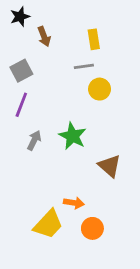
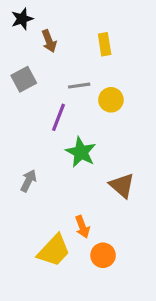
gray line: (84, 66) -> (79, 86), moved
purple line: (21, 105) -> (59, 117), moved
gray arrow: (34, 140) -> (28, 181), moved
orange arrow: (74, 203) -> (82, 227), turned 60

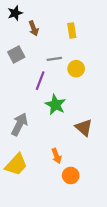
gray arrow: (28, 181) -> (19, 124), size x1.5
yellow trapezoid: (54, 251) -> (16, 165), moved

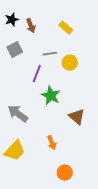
black star: (15, 13) -> (12, 20), moved
yellow rectangle: (72, 31) -> (66, 28), turned -40
gray arrow: (19, 124) -> (18, 114), turned -80
orange circle: (71, 175) -> (65, 173), moved

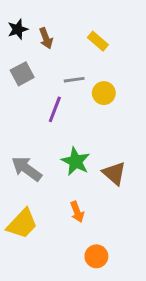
green star: (51, 96) -> (76, 161), moved

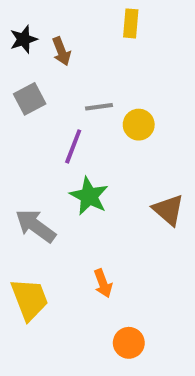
yellow rectangle: (98, 41) -> (131, 23), moved, turned 54
green star: (76, 161) -> (89, 196), moved
brown triangle: (114, 173) -> (168, 210), moved
yellow trapezoid: (22, 224) -> (30, 299), turned -64

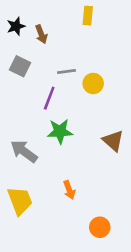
gray square: (30, 99) -> (20, 66), turned -36
green star: (89, 196) -> (60, 131), turned -30
orange circle: (129, 343) -> (100, 227), moved

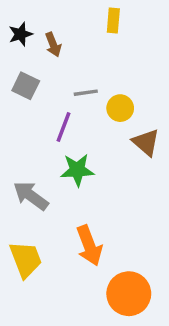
brown triangle: (113, 141) -> (146, 142), moved
orange arrow: (69, 190) -> (89, 246), size x1.6
orange circle: (100, 227) -> (129, 294), size x1.6

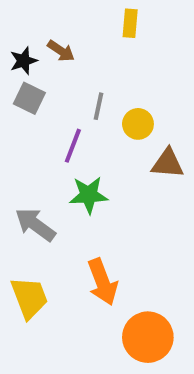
black star: (21, 34) -> (23, 61), moved
brown arrow: (53, 45) -> (61, 51), turned -35
gray line: (86, 93) -> (99, 106), turned -70
brown triangle: (146, 142) -> (168, 163), turned -36

